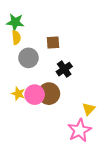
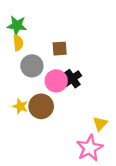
brown circle: (49, 94) -> (41, 106), moved
pink circle: (35, 95) -> (56, 81), moved

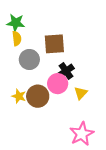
brown square: (60, 49) -> (54, 44), size x1.5
pink circle: (56, 81) -> (58, 84), moved
yellow triangle: (100, 124) -> (81, 93), moved

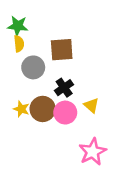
black cross: (66, 71) -> (64, 88), moved
pink circle: (58, 84) -> (65, 113), moved
yellow triangle: (81, 93) -> (91, 105), turned -32

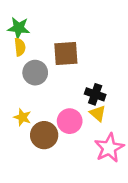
black cross: (64, 88) -> (95, 94), moved, turned -36
brown circle: (43, 109) -> (44, 135), moved
pink star: (93, 152) -> (109, 148), moved

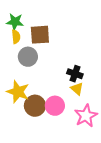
brown square: (66, 53) -> (40, 35), moved
yellow star: (22, 117) -> (18, 92), size x1.6
pink circle: (70, 121) -> (55, 106), moved

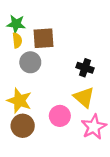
black cross: (75, 74) -> (85, 68), moved
yellow triangle: (77, 89) -> (84, 97), size x1.5
brown circle: (35, 106) -> (23, 126), moved

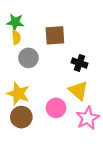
brown square: (43, 38) -> (55, 35), moved

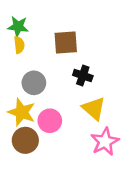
gray circle: (28, 58) -> (34, 83), moved
black cross: (79, 63) -> (83, 76), moved
pink circle: (56, 108) -> (50, 121), moved

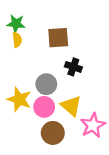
gray circle: (34, 83) -> (46, 84), moved
yellow triangle: (94, 109) -> (71, 106), moved
brown circle: (25, 140) -> (53, 133), moved

